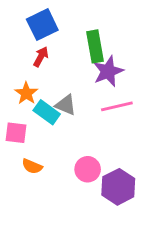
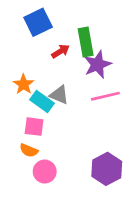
red arrow: (41, 57) -> (60, 51), moved, turned 30
pink square: (16, 133) -> (34, 127), moved
pink circle: (88, 169) -> (45, 172), moved

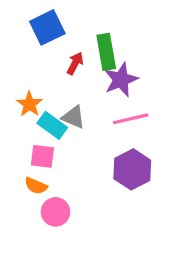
red arrow: (60, 51) -> (75, 63), turned -30
purple hexagon: (107, 169) -> (132, 169), moved

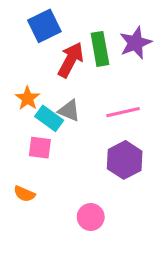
red arrow: (75, 63) -> (71, 60), size x1.6
purple star: (121, 80) -> (135, 43), moved
orange semicircle: (36, 186) -> (24, 194), moved
pink circle: (56, 212) -> (91, 217), moved

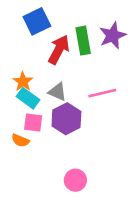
cyan rectangle: (49, 118) -> (28, 98), moved
purple hexagon: (125, 160) -> (66, 119), moved
orange semicircle: (24, 194) -> (20, 140), moved

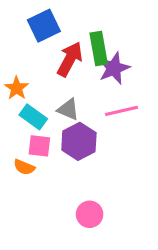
purple star: (113, 35) -> (114, 68), moved
orange star: (23, 82) -> (17, 88), moved

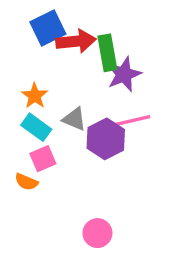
red arrow: (70, 59) -> (76, 41), moved, turned 56
orange star: (17, 88) -> (35, 96), moved
purple hexagon: (79, 141) -> (106, 139), moved
pink square: (39, 146) -> (43, 159), turned -30

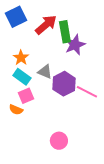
blue square: (48, 28) -> (16, 17), moved
red arrow: (76, 41) -> (46, 25), turned -35
pink line: (132, 121) -> (87, 92), moved, turned 40

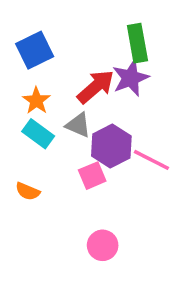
blue square: (16, 17) -> (35, 50), moved
red arrow: (46, 25) -> (96, 87), moved
green rectangle: (65, 32) -> (137, 43), moved
pink square: (26, 96) -> (92, 176), moved

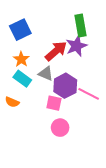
pink square: (92, 176) -> (54, 103), turned 35
orange semicircle: (28, 191) -> (12, 102), moved
pink circle: (103, 245) -> (60, 128), moved

